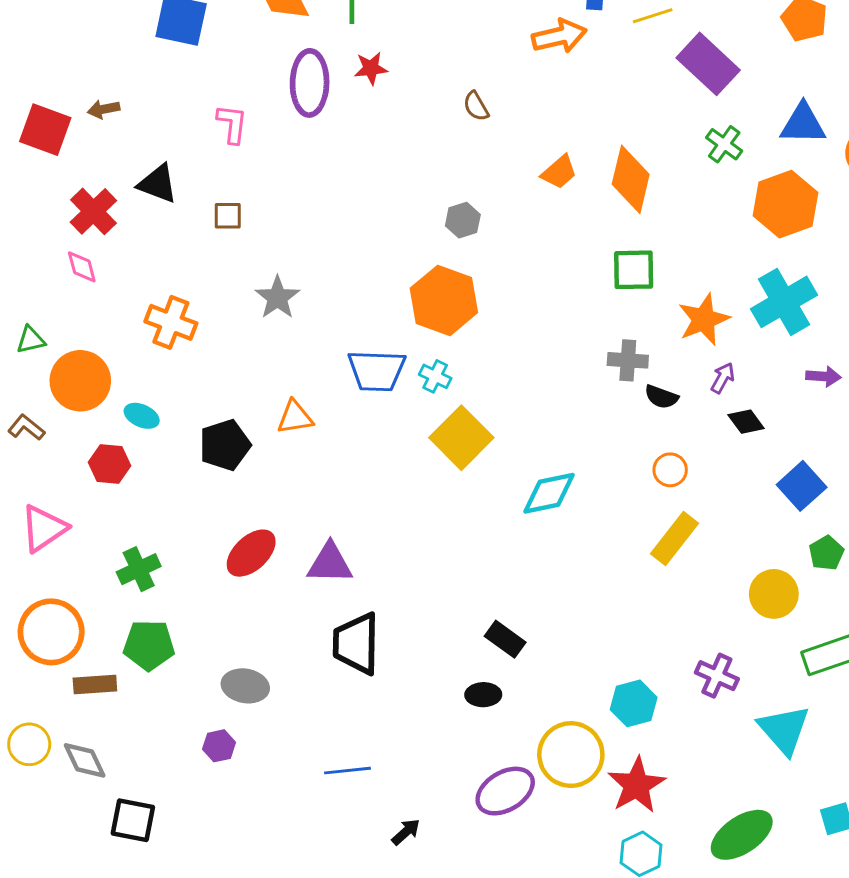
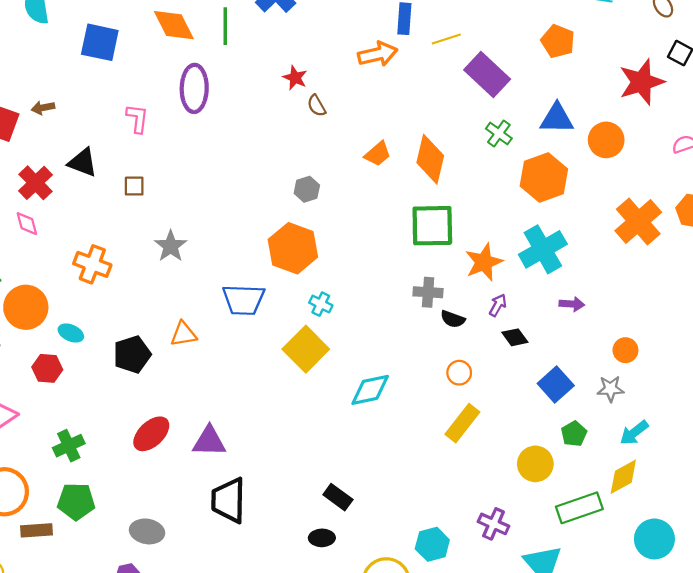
red star: (371, 68) -> (295, 78), moved, turned 30
green square: (634, 270) -> (432, 226), size x1.4
cyan cross: (435, 376) -> (321, 304), moved

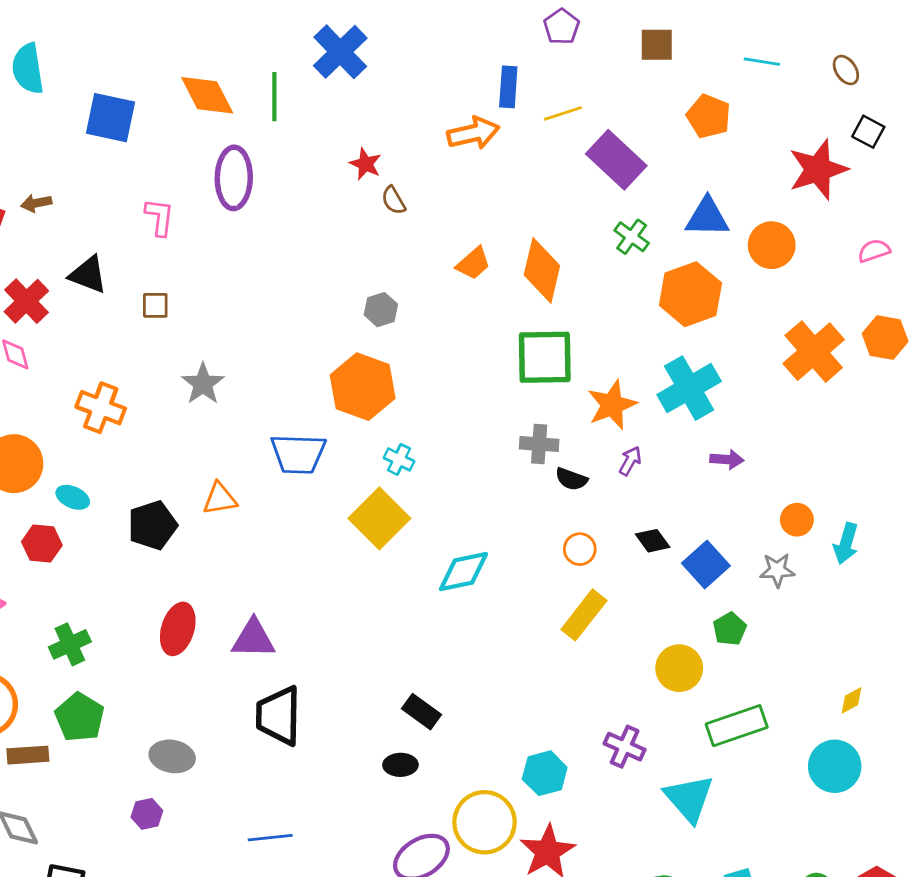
black diamond: (515, 337) -> (653, 541), moved
cyan arrow: (634, 433) -> (846, 544), moved, turned -36
red ellipse: (151, 434) -> (178, 629), turned -30
yellow diamond: (623, 477) -> (852, 700), moved, size x0.6
green pentagon: (76, 501) -> (80, 717), turned 30

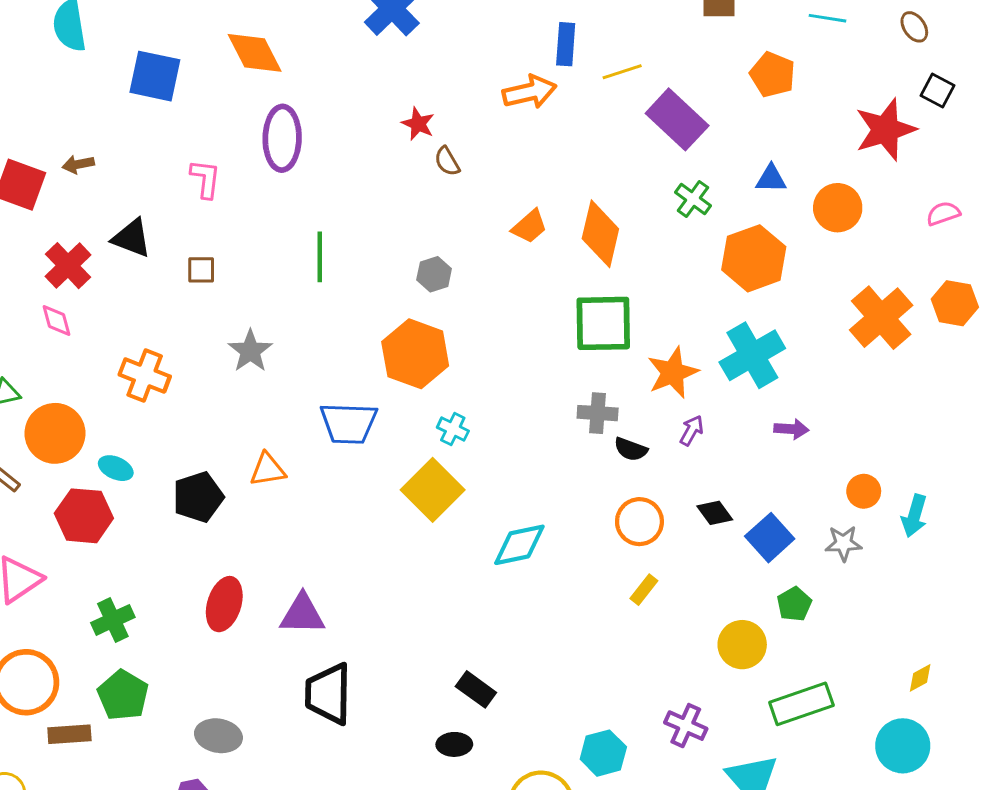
green line: (274, 97) -> (320, 257), moved
blue triangle: (707, 217) -> (771, 179), size x0.7
red hexagon: (42, 544) -> (84, 516), size x1.4
orange circle: (580, 549) -> (639, 522), size x1.4
yellow rectangle: (584, 615) -> (644, 590), size x0.6

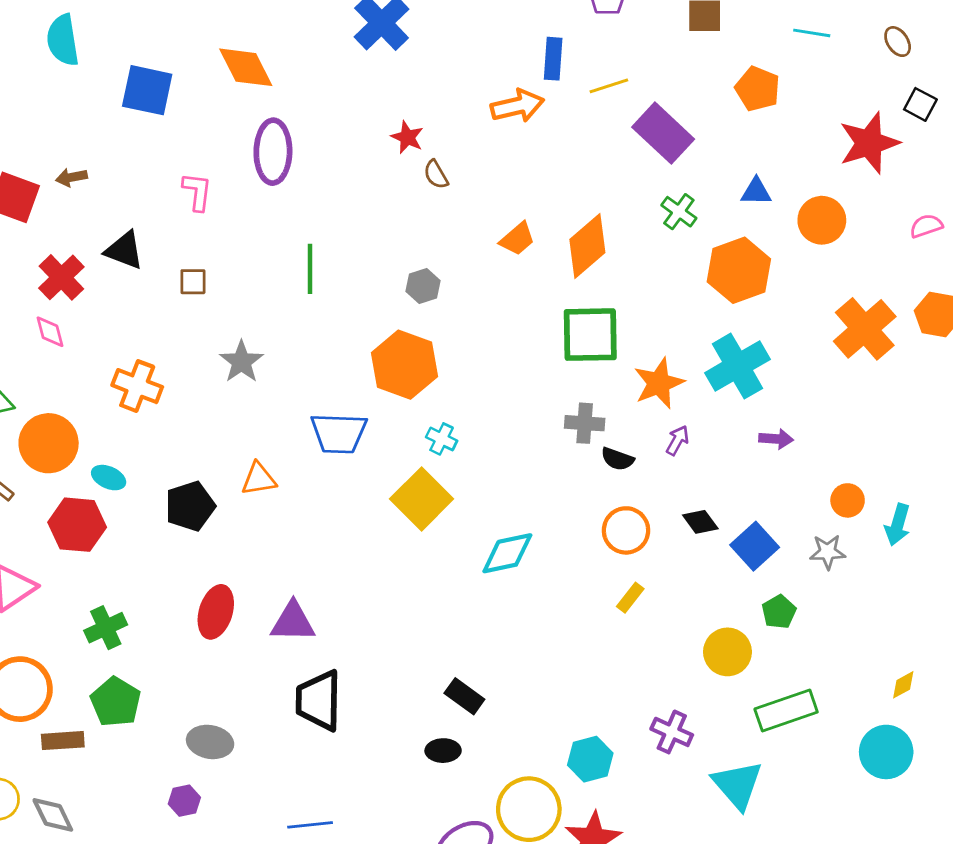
orange diamond: (600, 234) -> (587, 246), turned 36

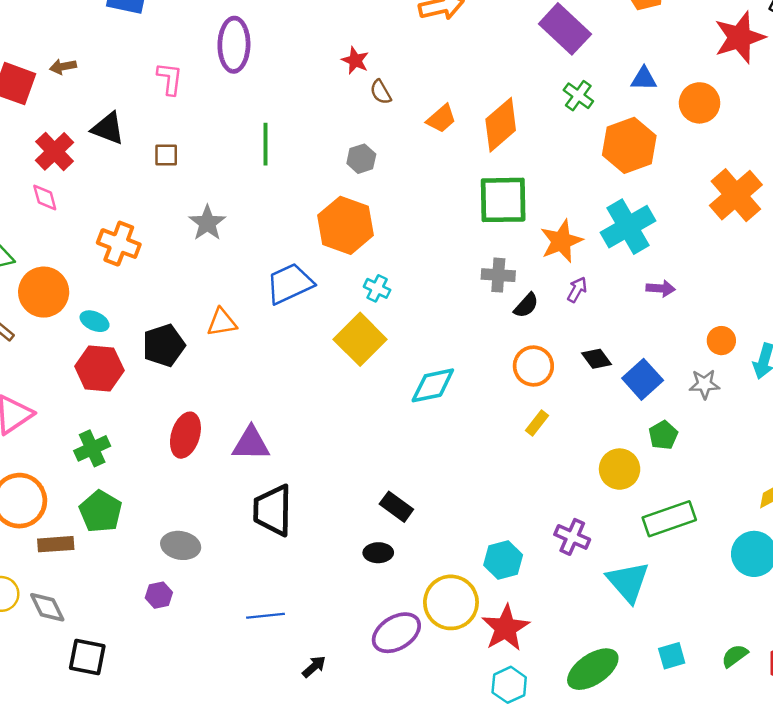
red star: (407, 137) -> (355, 60), moved
brown semicircle: (436, 174) -> (381, 92), moved
blue trapezoid: (339, 433) -> (290, 284), turned 153
black semicircle: (617, 459) -> (526, 305), turned -68
red hexagon: (77, 525) -> (99, 368), moved

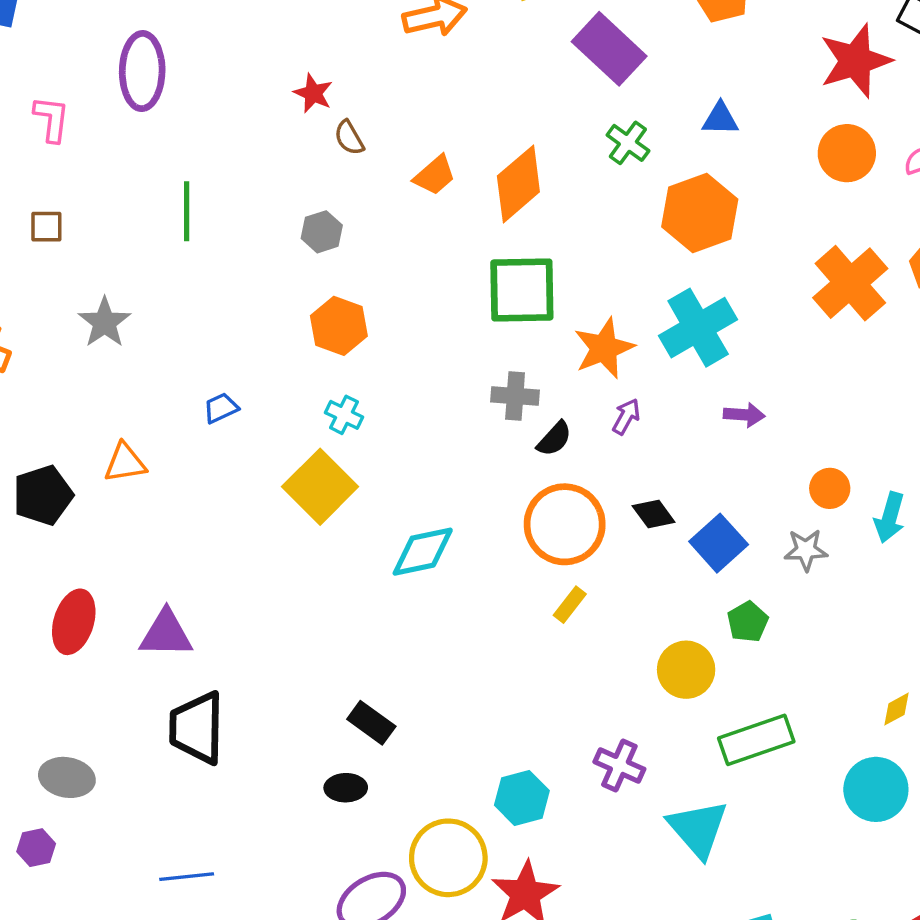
orange circle: (700, 103) -> (847, 153), moved
orange hexagon: (346, 225) -> (339, 326), moved, size x0.7
blue trapezoid: (290, 284) -> (221, 408), size x0.5
orange circle: (533, 366) -> (565, 524), size x1.4

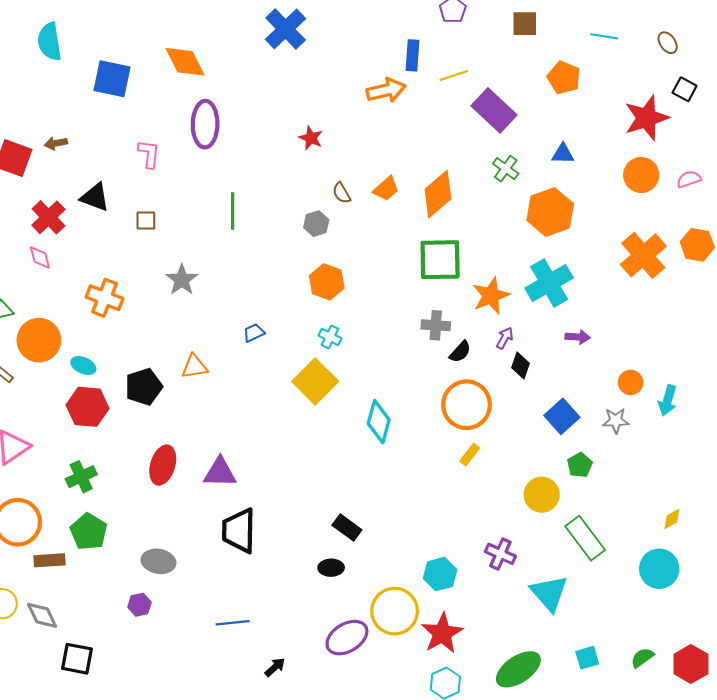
brown semicircle: (349, 138) -> (342, 193), moved
black diamond: (654, 514) -> (521, 366), moved, turned 55
cyan diamond: (423, 552) -> (379, 422), turned -63
green rectangle: (756, 740) -> (585, 538), turned 72

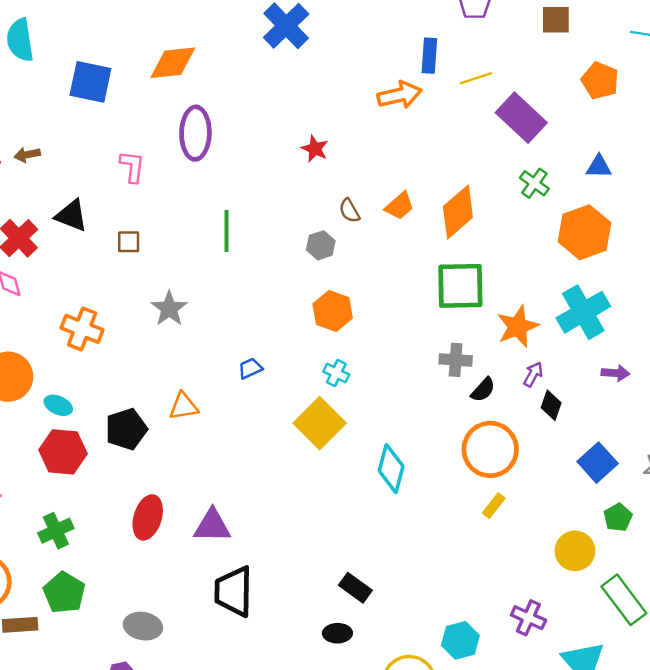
orange diamond: (185, 62) -> (173, 63), turned -69

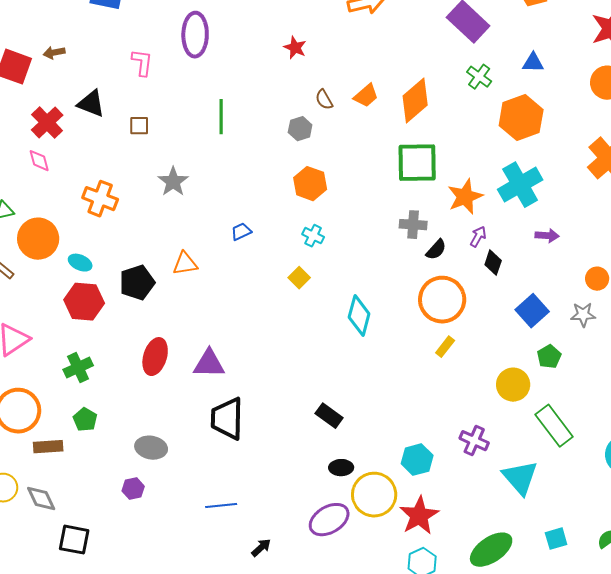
yellow square: (320, 423) -> (299, 278), size x0.5
green pentagon: (64, 593) -> (85, 420), size x0.7
black ellipse: (337, 633) -> (341, 468), moved

